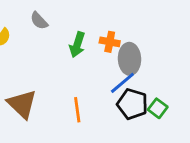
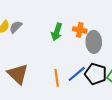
gray semicircle: (39, 21) -> (16, 27), moved, turned 88
blue line: (122, 83) -> (77, 74), moved

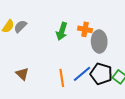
brown triangle: (18, 74) -> (22, 74), size x0.6

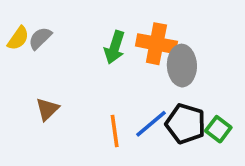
orange cross: (85, 29) -> (156, 44), size x1.5
brown triangle: (22, 74) -> (47, 109), moved, turned 32

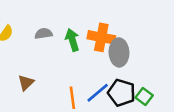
gray semicircle: (40, 38) -> (43, 34), moved, turned 36
green arrow: (115, 47) -> (72, 40), turned 145

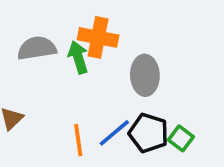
gray semicircle: (43, 34) -> (37, 48), size x1.5
orange cross: (101, 37) -> (98, 37), moved

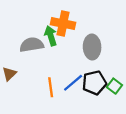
gray semicircle: (37, 48) -> (32, 45), moved
black pentagon: (149, 133) -> (94, 83), turned -30

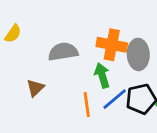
orange cross: (63, 23) -> (112, 45), moved
green arrow: (51, 36) -> (102, 75), moved

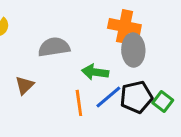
orange cross: (112, 45) -> (124, 26), moved
green arrow: (102, 75) -> (95, 72), turned -65

